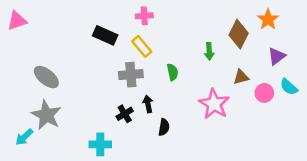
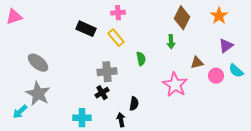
brown diamond: (239, 34) -> (182, 18), moved
gray cross: (131, 75) -> (107, 72), moved
black arrow: (148, 104) -> (121, 120), moved

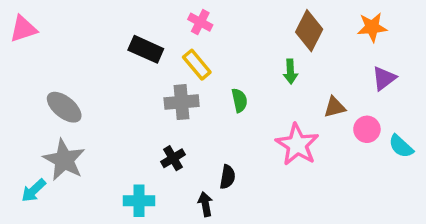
pink cross: (118, 13) -> (200, 22), turned 32
orange star: (219, 16) -> (372, 27), turned 30
cyan semicircle: (236, 71) -> (401, 146), moved
gray cross: (107, 72) -> (182, 102), moved

